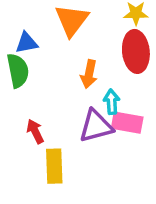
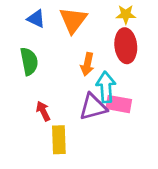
blue triangle: (27, 43) -> (36, 19), moved, turned 36
cyan arrow: (112, 102) -> (106, 87), size x1.5

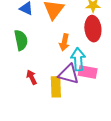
purple triangle: (93, 107) -> (69, 74), turned 30
yellow rectangle: (59, 140) -> (56, 87), moved

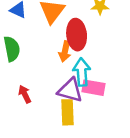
red ellipse: (93, 29) -> (77, 35), moved
yellow rectangle: (56, 87) -> (68, 112), moved

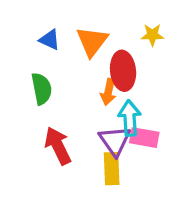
purple triangle: (70, 90) -> (115, 141), turned 40
red arrow: (25, 94) -> (58, 146), size x1.6

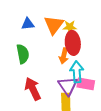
yellow star: (152, 35) -> (70, 27), moved
blue triangle: (50, 40) -> (28, 24), turned -32

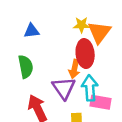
orange triangle: (54, 25) -> (99, 32), moved
yellow star: (70, 27) -> (81, 25), moved
purple triangle: (68, 86) -> (64, 88), moved

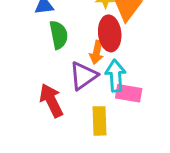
green semicircle: (26, 67) -> (59, 35), moved
purple triangle: (64, 88) -> (83, 76), turned 30

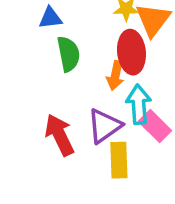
purple triangle: (83, 76) -> (104, 126), moved
pink rectangle: (129, 93) -> (155, 126), turned 35

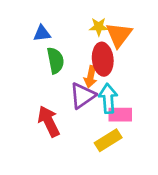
purple triangle: (104, 126) -> (82, 96), moved
pink rectangle: (155, 126) -> (120, 115), turned -45
yellow rectangle: (119, 160) -> (108, 140), moved, turned 60

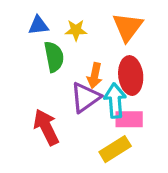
yellow star: (99, 27) -> (76, 30), moved
red ellipse: (103, 59) -> (131, 76), moved

